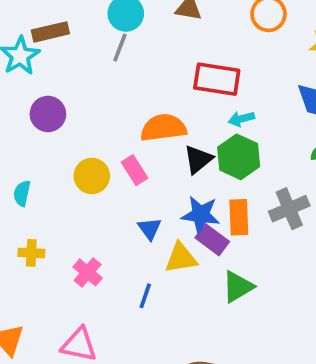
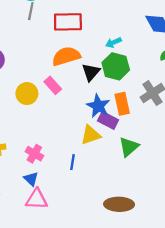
red rectangle: (217, 79) -> (68, 22), moved
blue star: (201, 215) -> (98, 106), turned 30
blue triangle: (150, 229) -> (31, 179), moved

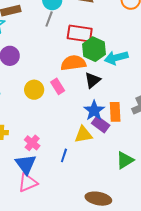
cyan arrow: (113, 43) -> (116, 58), size x1.6
green hexagon: (116, 66) -> (94, 49), moved
green triangle: (129, 147) -> (125, 160), moved
blue triangle: (31, 179) -> (26, 164), size x1.6
pink triangle: (37, 199) -> (28, 183), turned -35

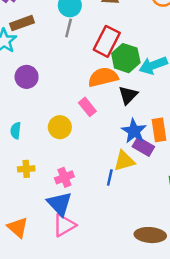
red rectangle: (80, 33) -> (107, 41), turned -65
yellow circle: (34, 90) -> (60, 127), moved
pink cross: (32, 143) -> (64, 177), turned 35
blue line: (64, 155) -> (110, 178), moved

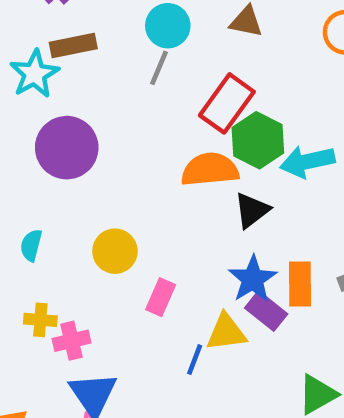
purple circle: (27, 77) -> (67, 148), size x1.4
pink rectangle: (87, 107) -> (161, 297), moved, turned 54
pink cross: (64, 177) -> (72, 341), moved

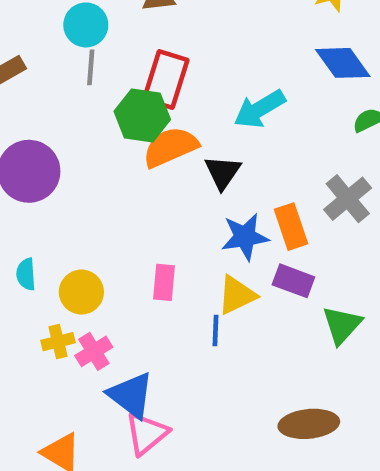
green hexagon: (258, 140) -> (142, 115), moved
yellow circle: (115, 251) -> (81, 292), moved
blue star: (253, 279) -> (245, 237), turned -30
purple rectangle: (266, 311) -> (293, 281), moved

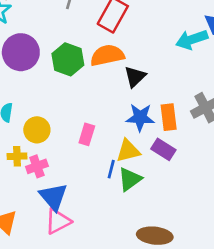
cyan arrow: (260, 109) -> (192, 40), moved
green hexagon: (142, 115) -> (68, 59), moved
green triangle: (342, 325) -> (130, 179), moved

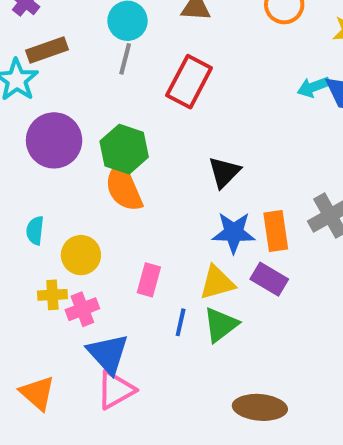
cyan arrow: (192, 40) -> (313, 87), moved, size x0.7
orange semicircle: (107, 55) -> (124, 187), moved, turned -100
pink rectangle: (87, 134) -> (149, 280), moved
blue line: (111, 169) -> (181, 322), moved

